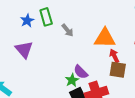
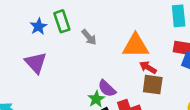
red arrow: (114, 56) -> (148, 67), turned -32

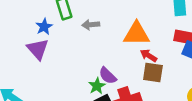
blue star: (39, 26) -> (44, 27), moved
gray arrow: (89, 37) -> (91, 25), turned 126

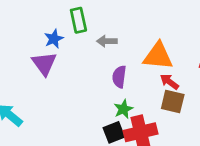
purple semicircle: (108, 76) -> (119, 77), moved, turned 48
green star: (97, 86) -> (123, 109), moved

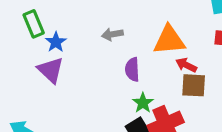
green rectangle: (78, 20) -> (34, 24), moved

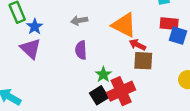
orange triangle: (169, 40) -> (124, 25), turned 32
purple semicircle: (132, 69) -> (81, 50), moved

